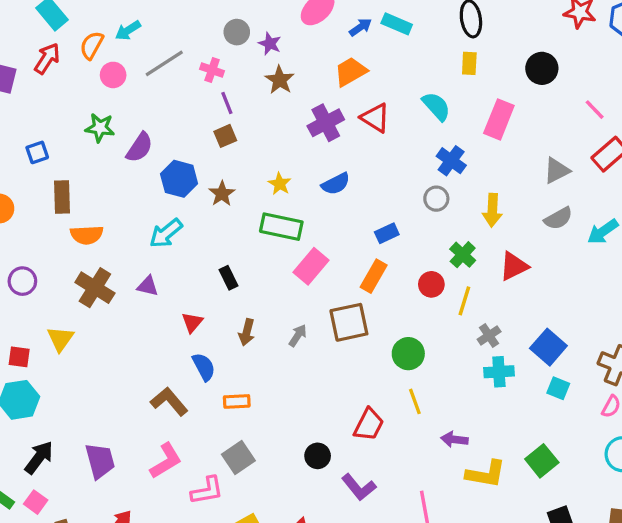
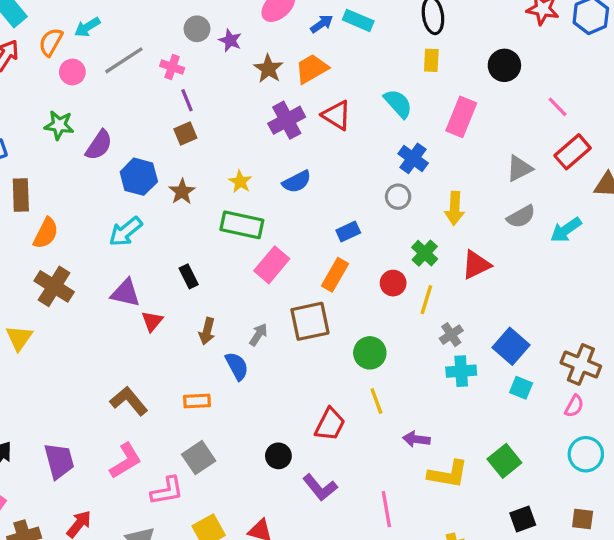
brown star: (280, 80) -> (268, 69), moved
orange semicircle: (87, 235) -> (46, 233), turned -60
purple triangle: (148, 286) -> (126, 293), moved, size x1.4
blue semicircle: (204, 367) -> (237, 366), moved

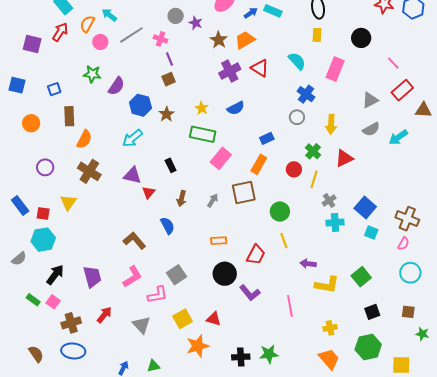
cyan arrow: (87, 27) -> (109, 15), turned 70
blue semicircle: (237, 366) -> (168, 226), moved
orange rectangle: (197, 401) -> (219, 241), moved
black circle: (278, 456) -> (225, 274), size x1.5

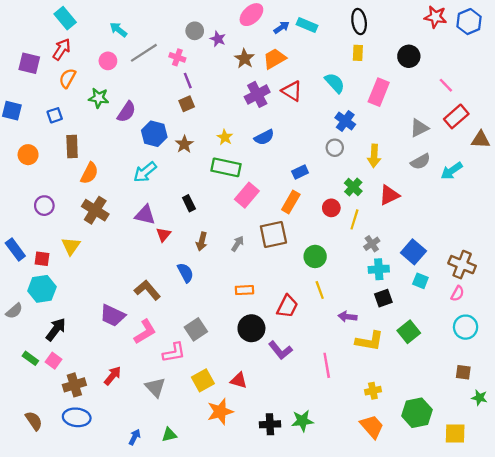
orange semicircle: (87, 24) -> (67, 78), moved
purple trapezoid: (92, 277) -> (113, 316), moved, turned 130
black square: (372, 312) -> (383, 298), moved

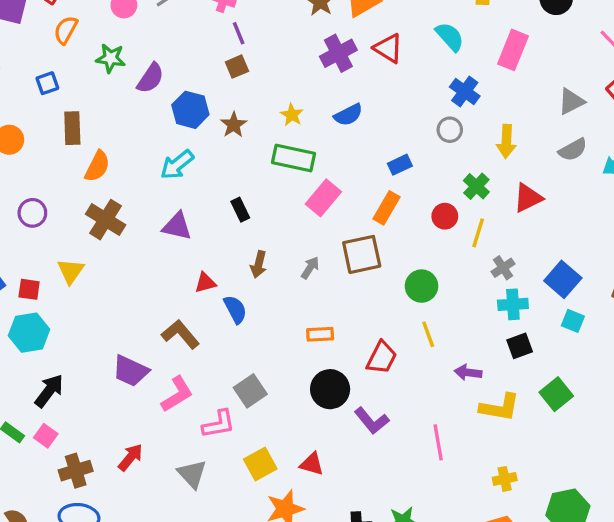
red triangle: (163, 234) -> (205, 283), moved, turned 35

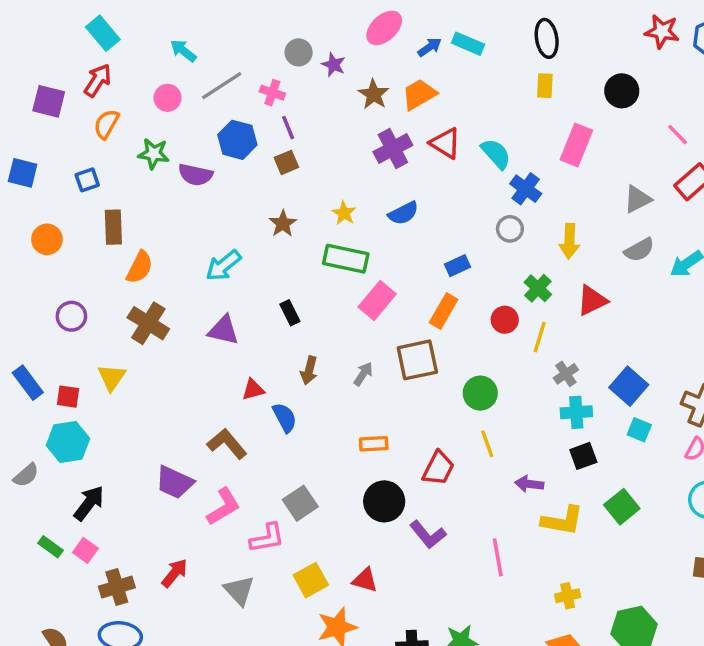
cyan semicircle: (450, 37) -> (496, 154), moved
purple semicircle: (150, 78) -> (195, 175), turned 68
blue hexagon: (190, 110) -> (237, 140), moved

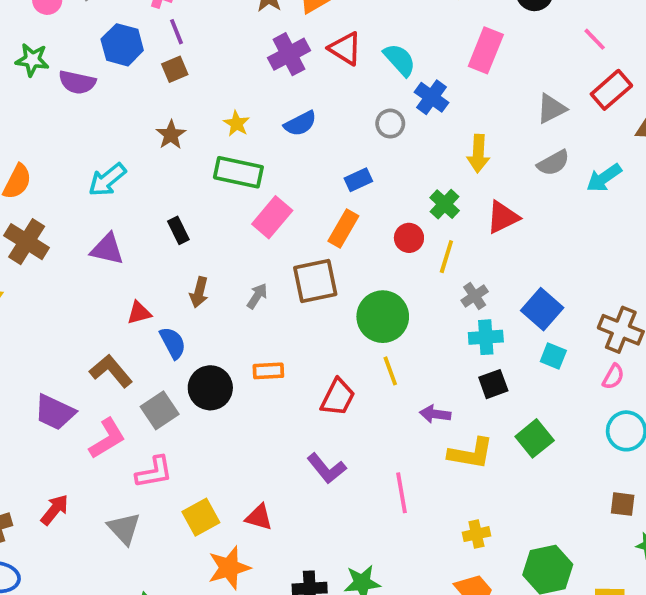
gray circle: (510, 229) -> (390, 124), moved
green circle: (480, 393) -> (383, 317), size x1.4
black circle: (384, 501) -> (210, 388), moved
gray square: (300, 503) -> (160, 410), moved

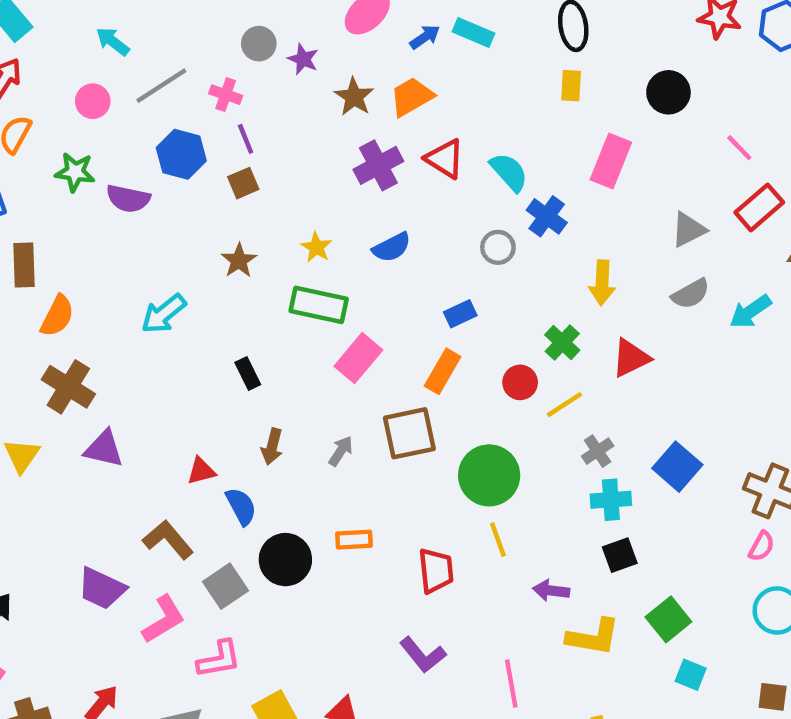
purple triangle: (107, 249) -> (104, 449), moved
yellow line: (446, 257) -> (564, 405), turned 40
cyan square: (553, 356) -> (691, 675), moved
red trapezoid: (338, 397) -> (436, 571), turned -33

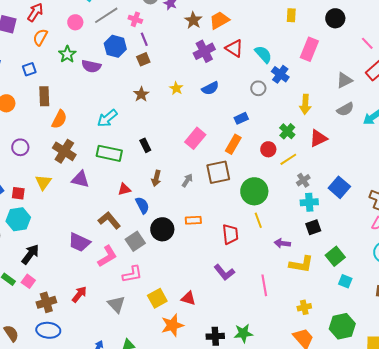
green star: (75, 172) -> (67, 54), turned 30
green rectangle: (319, 305) -> (109, 153), moved

